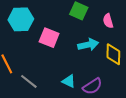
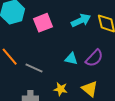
pink square: (49, 38) -> (43, 23), turned -30

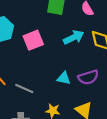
purple semicircle: (94, 58) -> (88, 77), turned 30

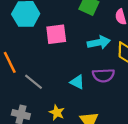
purple semicircle: (88, 77) -> (103, 75), moved

